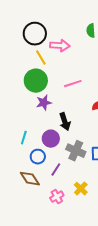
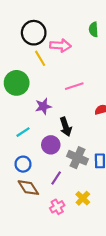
green circle: (36, 81) -> (17, 83), moved
cyan line: (24, 138) -> (23, 132), moved, turned 40
blue circle: (38, 157) -> (23, 164), moved

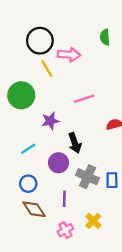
purple line: (56, 178) -> (64, 199), turned -32

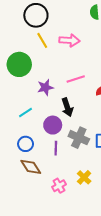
pink arrow: (69, 55) -> (69, 40), moved
pink line: (84, 99) -> (76, 79), moved
purple line: (64, 199) -> (56, 148), moved

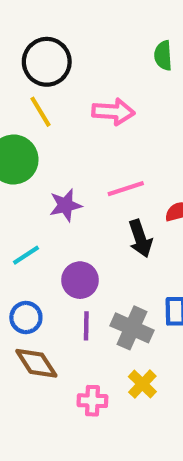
yellow line: (42, 40) -> (41, 112), moved
black arrow: (67, 107) -> (140, 239), moved
gray cross: (79, 138) -> (132, 328), moved
pink cross: (59, 186) -> (92, 401), turned 32

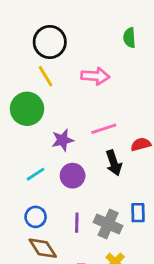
purple circle: (80, 280) -> (73, 176), moved

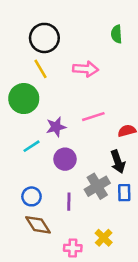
black arrow: (114, 163) -> (118, 162), moved
cyan line: (36, 174) -> (31, 146), moved
gray cross: (108, 224) -> (97, 186), moved, turned 35

